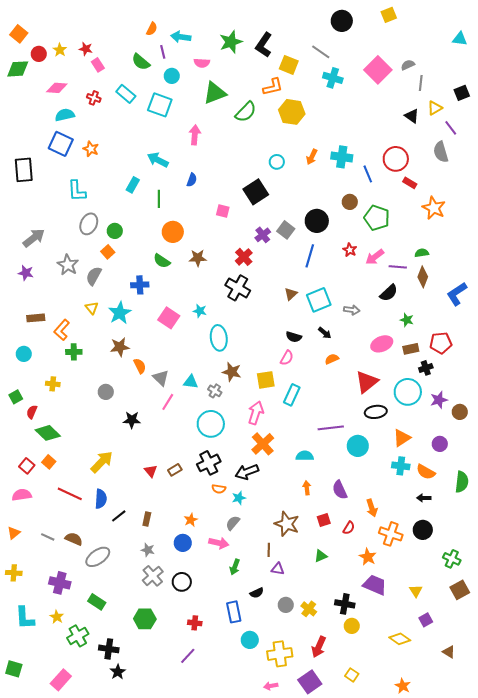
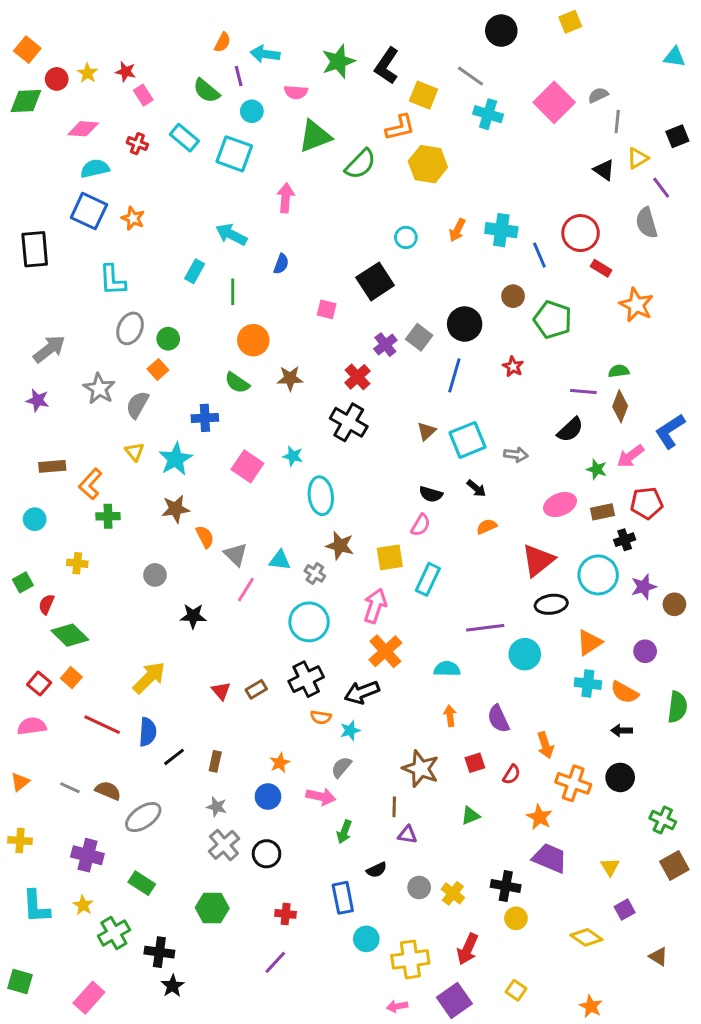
pink arrow: (375, 257) -> (630, 456), moved

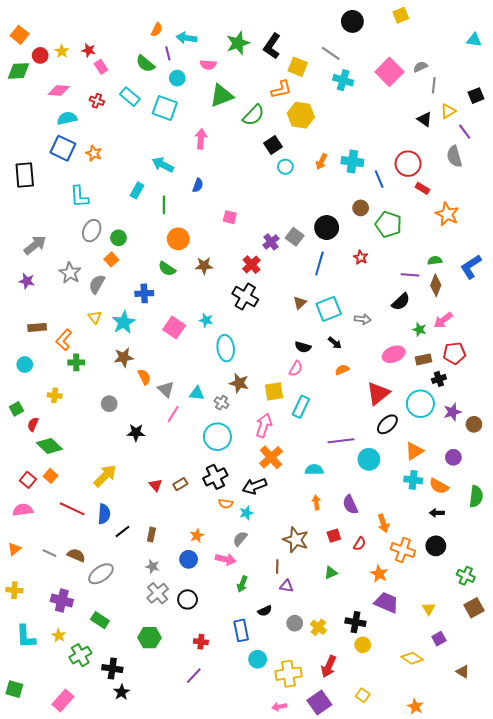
black square: (375, 281) -> (273, 145), moved, size x0.7
blue L-shape: (670, 431) -> (471, 267), moved
black ellipse: (551, 604) -> (387, 424), turned -35

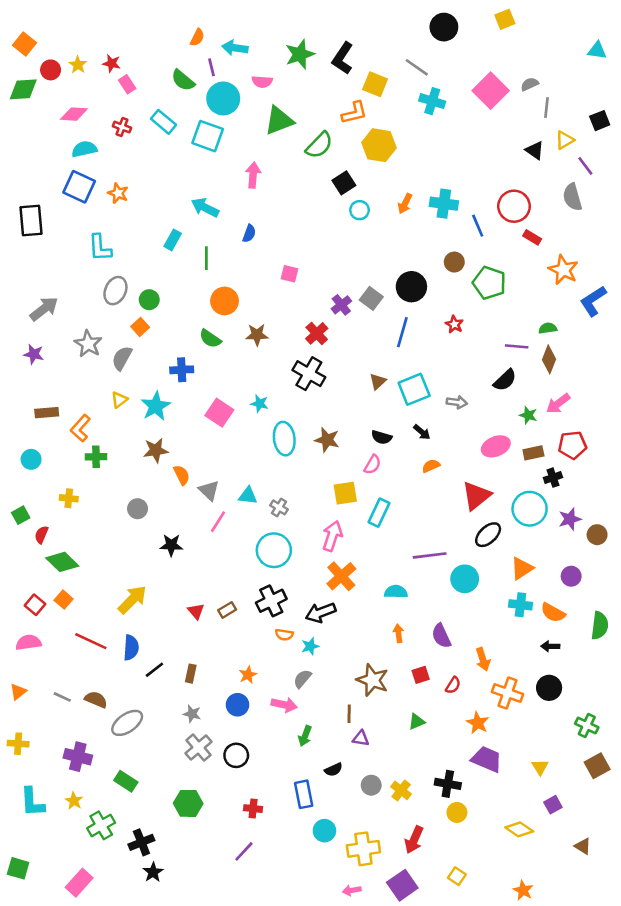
cyan circle: (177, 78) -> (223, 98), size x1.6
blue L-shape: (471, 267) -> (593, 301), moved
yellow triangle: (95, 317) -> (119, 400), turned 32
brown star: (239, 383) -> (327, 440), moved
black cross: (112, 669) -> (141, 842), turned -30

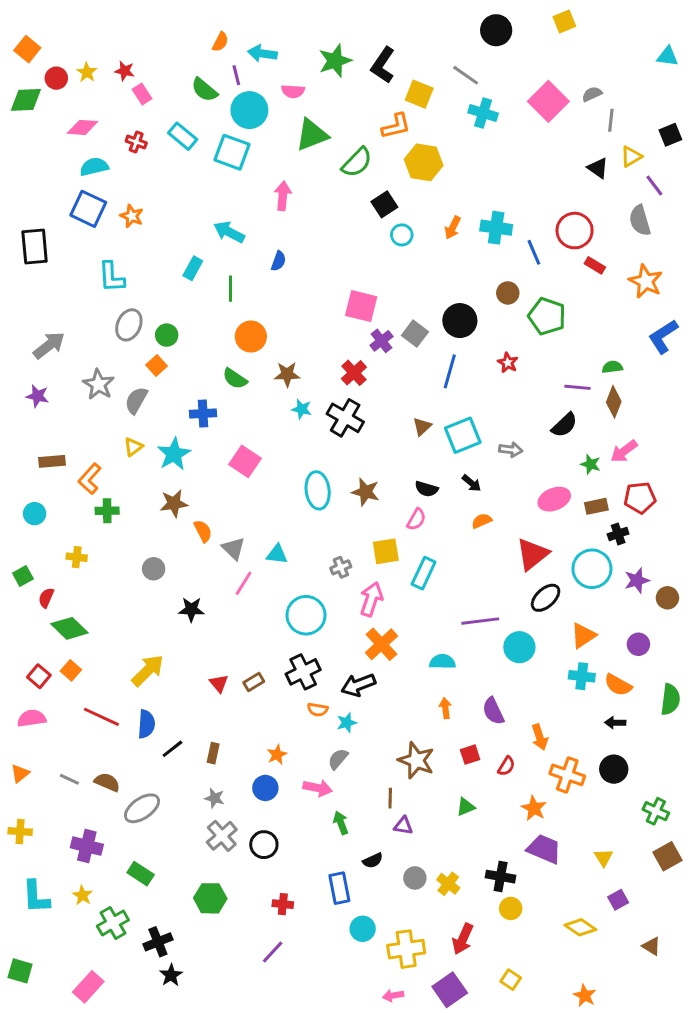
orange star: (563, 270) -> (646, 281), moved
pink square: (289, 274) -> (361, 306), moved, size x1.6
cyan star: (260, 404) -> (302, 409), moved
gray cross: (279, 507) -> (341, 567), moved, turned 36
green arrow: (305, 736) -> (341, 823), turned 138

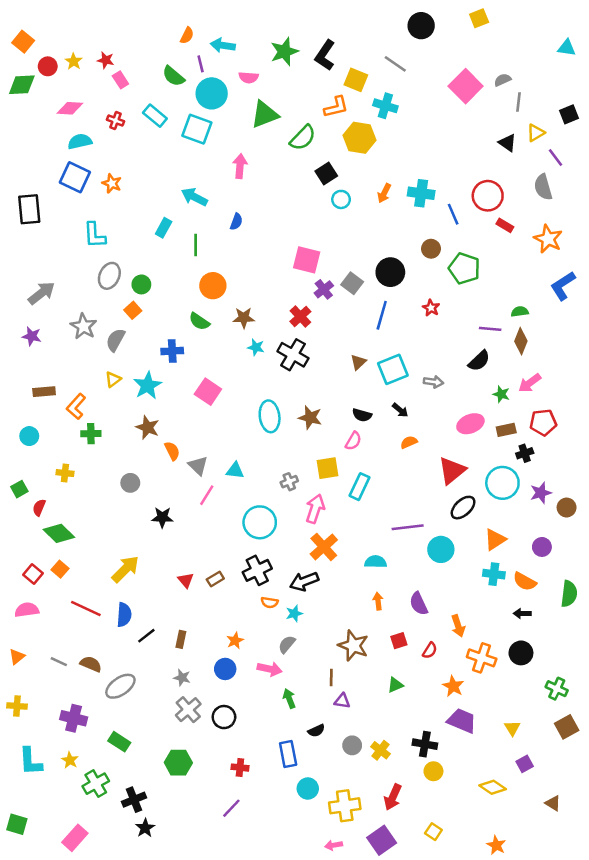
cyan cross: (483, 113) -> (385, 106), moved
brown star: (174, 503) -> (148, 427), turned 30

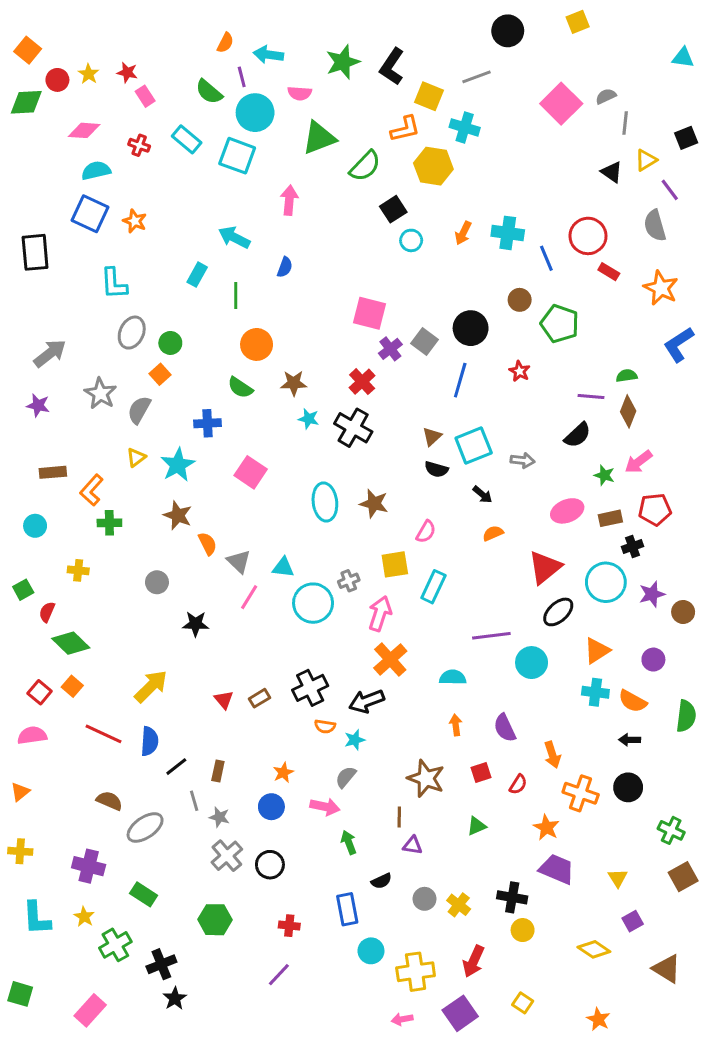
gray line: (395, 64) -> (477, 77), turned -55
black semicircle: (362, 415) -> (436, 469), moved
cyan circle: (260, 522) -> (313, 603), moved
gray line: (59, 662) -> (194, 801), moved, turned 49
brown triangle: (553, 803) -> (667, 969), size x1.5

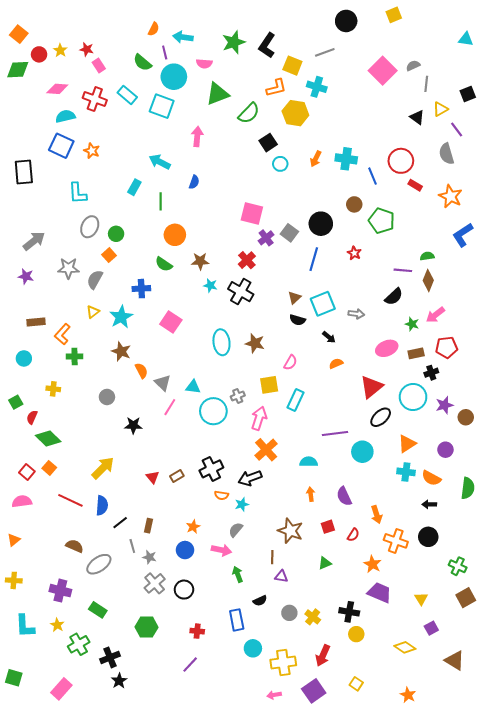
red cross: (139, 145) -> (95, 99), size x1.6
gray star: (100, 394) -> (68, 268), turned -30

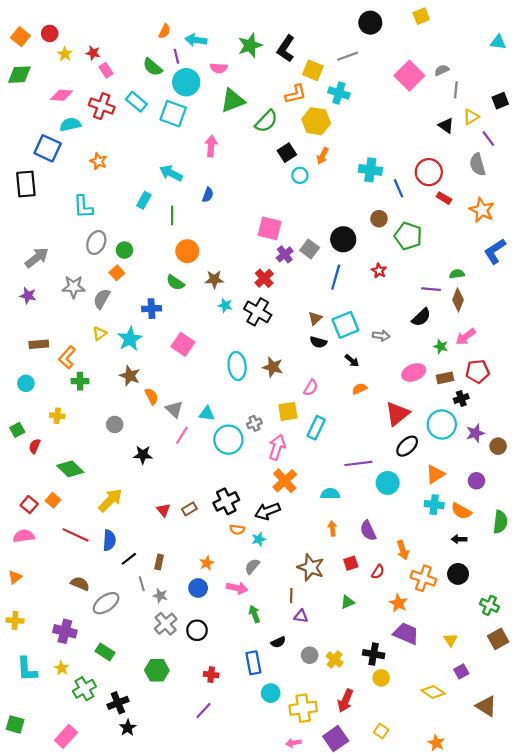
red circle: (39, 54) -> (50, 33), moved
blue square: (61, 146) -> (48, 148), moved
orange arrow: (316, 159) -> (323, 156), moved
green diamond: (48, 439) -> (70, 469), moved

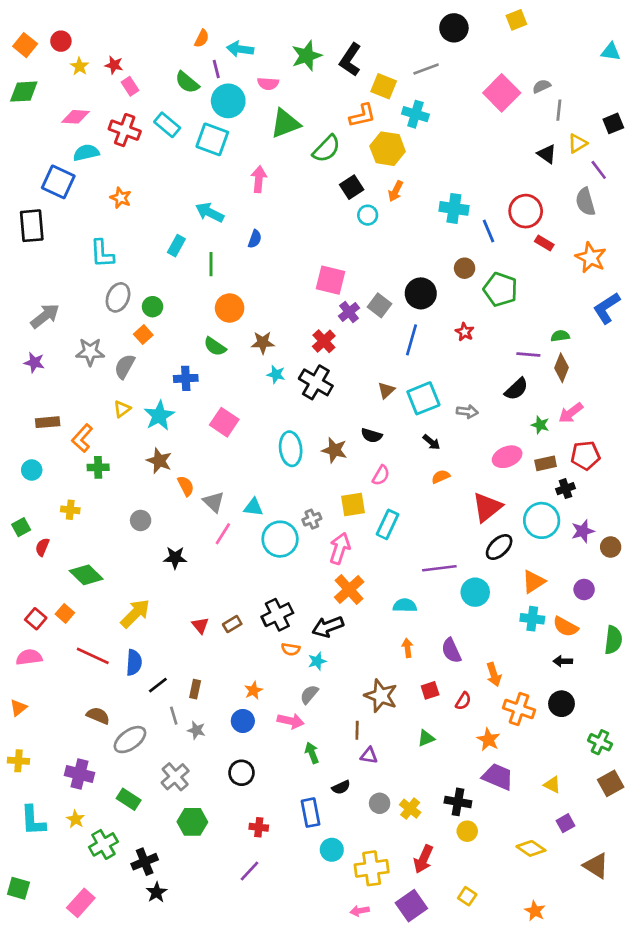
black semicircle: (318, 342) -> (372, 435), moved
gray cross: (166, 624) -> (175, 777), moved
yellow triangle: (450, 640) -> (552, 785), turned -32

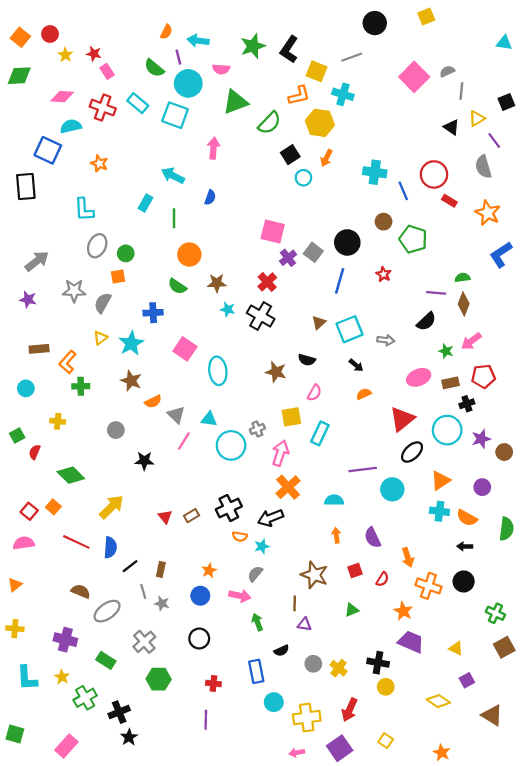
orange square: (143, 335) -> (118, 276), turned 32
cyan ellipse: (291, 449) -> (218, 371), moved
orange semicircle: (186, 486) -> (153, 402), turned 91
purple line: (249, 871) -> (206, 720), turned -42

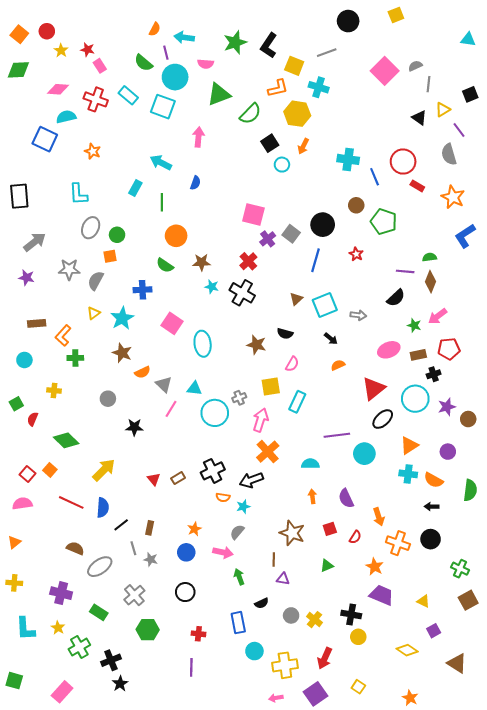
black rectangle: (26, 187) -> (19, 196), moved

